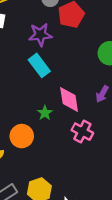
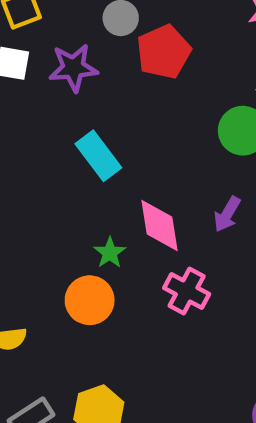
purple star: (40, 35) -> (73, 68), moved
orange circle: (22, 136) -> (90, 300), moved

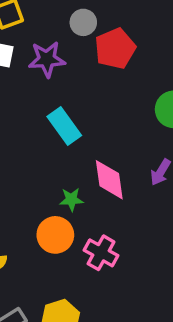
green star: (110, 253) -> (71, 199), turned 30
pink cross: (187, 291) -> (101, 253), moved

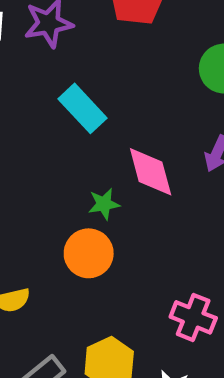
pink cross: (101, 253) -> (193, 317), moved

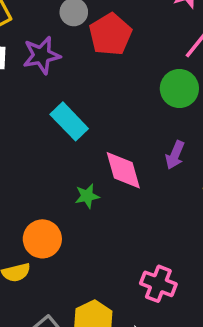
orange circle: (89, 253) -> (42, 239), moved

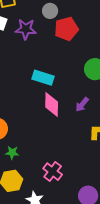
cyan rectangle: (69, 121) -> (43, 78), moved, turned -45
green star: (87, 196) -> (12, 153), moved

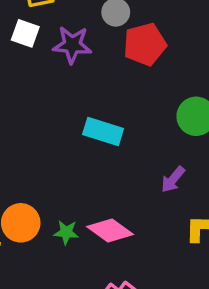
pink diamond: (52, 104) -> (110, 231), moved, turned -55
green star: (12, 153) -> (66, 232), moved

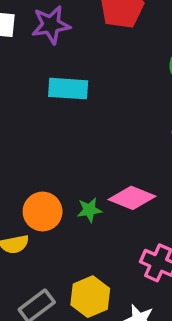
cyan rectangle: (103, 132) -> (68, 89), moved

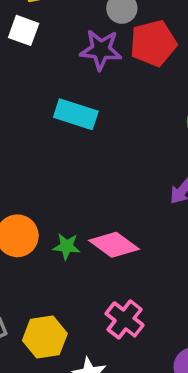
purple star: (51, 25) -> (101, 50), moved

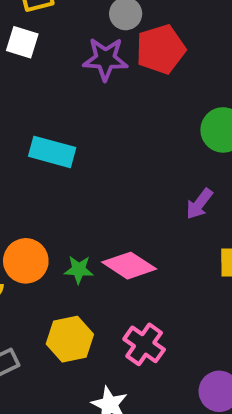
cyan rectangle: (76, 114) -> (52, 152), moved
yellow hexagon: (45, 337) -> (70, 339), moved

